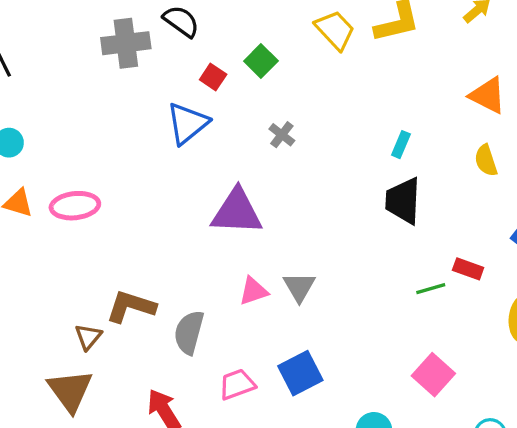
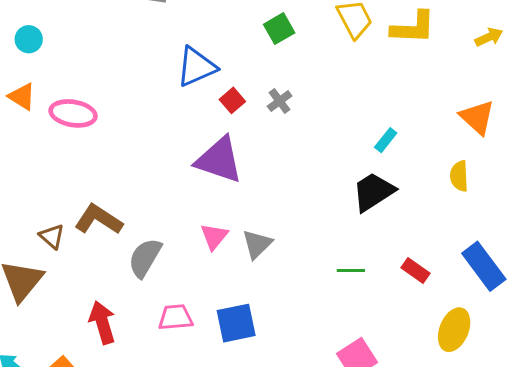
red square: (213, 77) -> (232, 100), moved
black trapezoid: (403, 201) -> (373, 192), turned 39
green line: (431, 289) -> (351, 270), moved
pink triangle: (253, 291) -> (214, 236), turned -48
brown triangle: (88, 337) -> (52, 236), turned -44

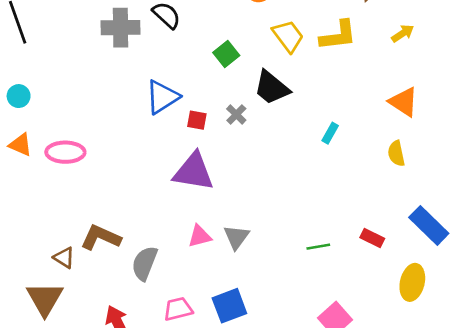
red square: (232, 100) -> (197, 120), turned -30
black trapezoid: (373, 192) -> (272, 88), moved, turned -99
pink triangle: (214, 236) -> (200, 236), turned 45

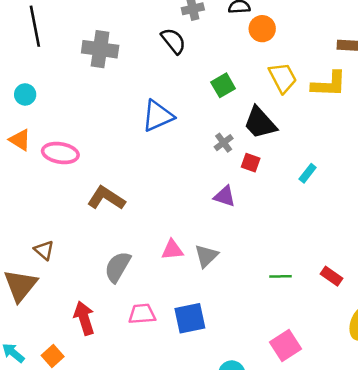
gray cross: (121, 28) -> (100, 49), moved
red square: (197, 120) -> (251, 163), moved
purple triangle: (193, 172) -> (225, 196), moved, size x0.6
brown L-shape: (101, 237) -> (106, 198), moved

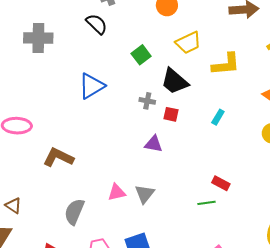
yellow trapezoid: (283, 78) -> (188, 43), turned 100
yellow L-shape: (329, 84) -> (226, 64), moved
gray cross: (224, 143) -> (147, 101), turned -35
red rectangle: (332, 276) -> (221, 183), moved

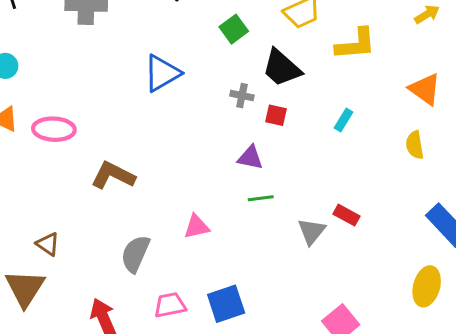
gray triangle: (145, 194) -> (312, 231), moved
green line: (206, 203) -> (261, 198), moved

